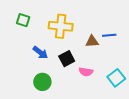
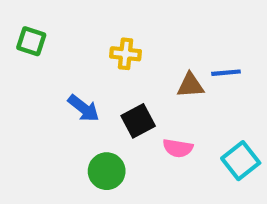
green square: (23, 20) -> (31, 41), moved
yellow cross: (61, 26) -> (125, 54), size x0.6
green circle: (42, 82) -> (107, 171), moved

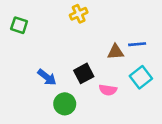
yellow cross: (125, 54) -> (79, 14), moved, turned -30
blue arrow: (84, 108) -> (47, 77), moved
cyan square: (241, 161) -> (141, 77), moved

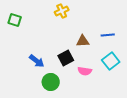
brown triangle: (115, 52) -> (83, 41), moved

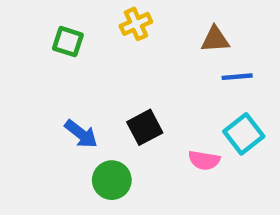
green square: (15, 20) -> (68, 42), moved
brown triangle: (83, 41) -> (215, 39), moved
pink semicircle: (85, 71) -> (204, 160), moved

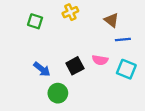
brown triangle: (215, 39) -> (111, 20), turned 42
cyan square: (244, 134) -> (126, 69), turned -30
pink semicircle: (204, 160) -> (100, 60), moved

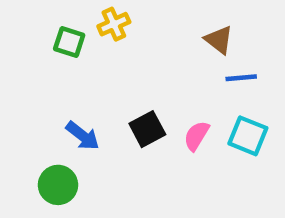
yellow cross: (70, 12) -> (114, 24), moved
pink semicircle: (100, 60) -> (196, 136), moved, turned 112
green circle: (58, 93) -> (58, 185), moved

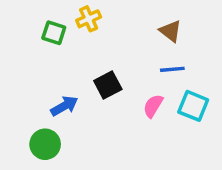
blue line: (241, 78) -> (172, 69), moved
black square: (147, 129) -> (108, 85), moved
blue arrow: (83, 136) -> (64, 106), turned -68

